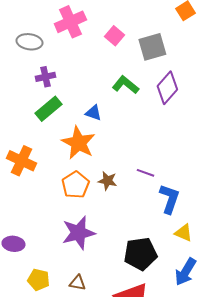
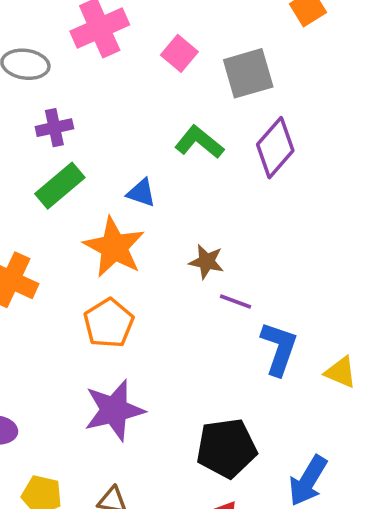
brown star: (107, 181) -> (207, 262), moved
yellow triangle: (183, 233) -> (341, 372), moved

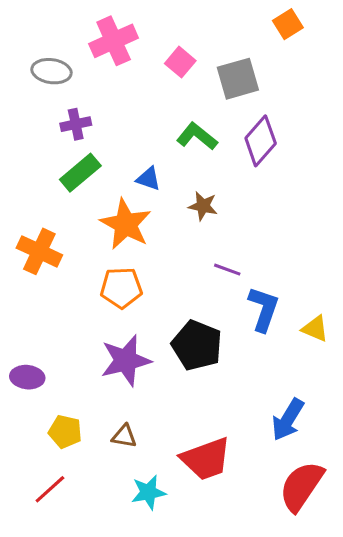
brown star: (207, 262) -> (203, 206), moved
orange pentagon: (109, 323) -> (121, 288), turned 30
black pentagon: (226, 448) -> (197, 345), moved, turned 30

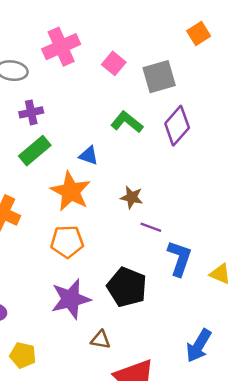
brown star: (203, 206) -> (132, 197), moved
brown triangle: (124, 436) -> (101, 340), moved

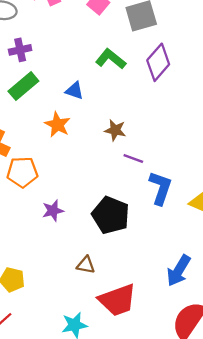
orange star: (71, 191) -> (57, 125), size x0.7
orange pentagon: (67, 242) -> (22, 172), moved
purple star: (71, 299) -> (53, 211), moved, size x0.6

